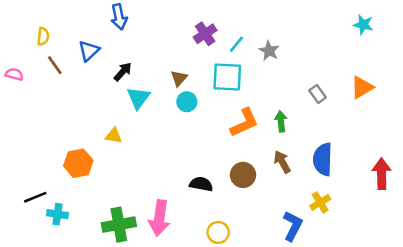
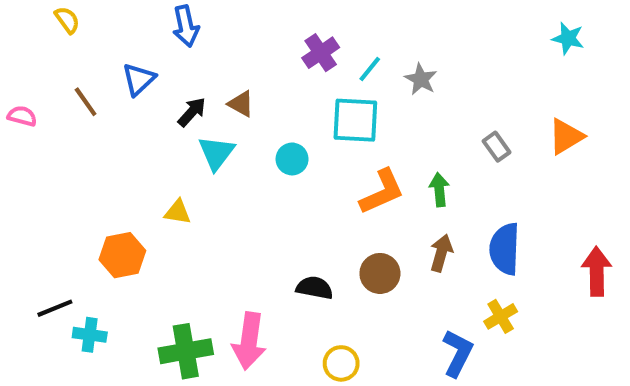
yellow semicircle: (43, 36) -> (67, 20), moved, turned -42
brown triangle: (179, 78) -> (241, 104), moved, turned -42
brown arrow: (282, 162) -> (441, 253), turned 45

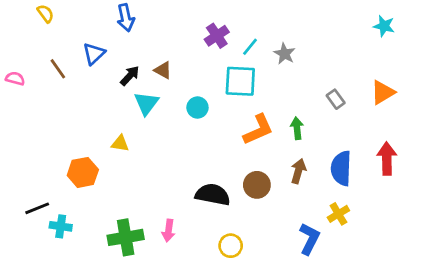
red arrow: (597, 271) -> (387, 159), moved
black semicircle: (315, 288) -> (213, 195), size x1.4
pink arrow: (249, 341) -> (168, 230), size x0.6

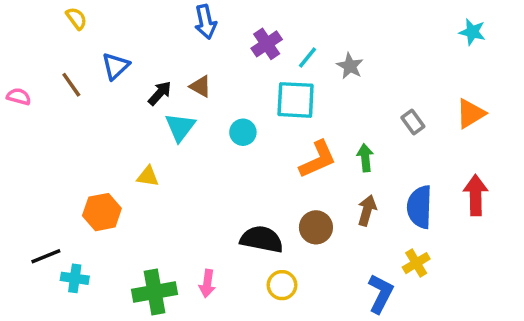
yellow semicircle: (45, 14) -> (76, 18), moved
blue arrow: (126, 18) -> (206, 22), moved
yellow circle: (231, 246) -> (282, 285), moved

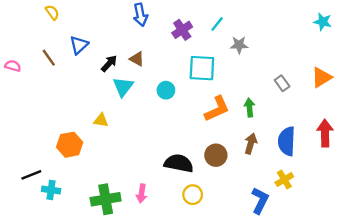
cyan line: (307, 57) -> (217, 24), moved
gray star: (350, 66) -> (239, 45), turned -30

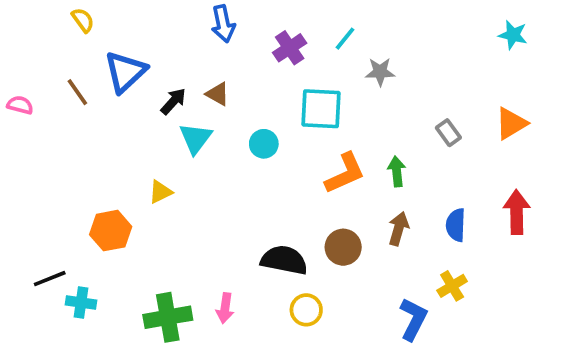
blue triangle: (79, 45) -> (125, 72), size x1.4
yellow triangle: (101, 120) -> (160, 192), turned -35
blue semicircle: (287, 141) -> (456, 225), size x0.7

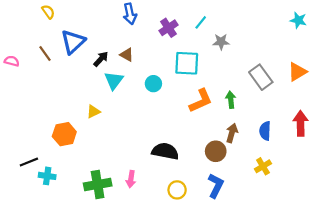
gray rectangle: (448, 133) -> (261, 77), size x1.6
brown circle: (343, 247) -> (216, 151), moved
yellow circle: (306, 310) -> (177, 190), moved
blue L-shape: (413, 319) -> (216, 186), moved

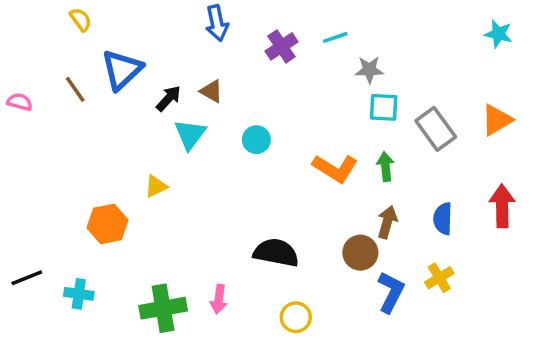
cyan line: (201, 22) -> (335, 37), turned 32
cyan square: (187, 63) -> (384, 107), moved, size x0.7
orange L-shape: (201, 101) -> (335, 168), turned 56
black line: (29, 162) -> (27, 278), moved
blue L-shape: (216, 186) -> (391, 292), moved

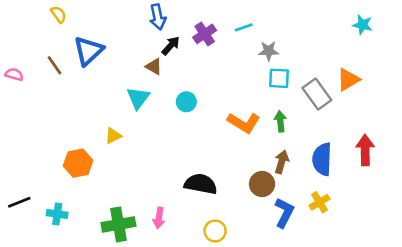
black arrow: (168, 98) -> (171, 46), moved
orange triangle: (497, 120) -> (348, 80), moved
blue semicircle: (443, 219) -> (322, 159), size x1.4

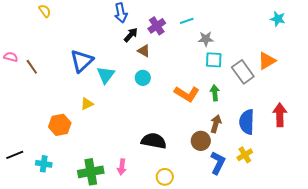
blue triangle: (88, 51) -> (82, 61), moved
brown line: (55, 65) -> (32, 67), moved
brown triangle: (154, 67) -> (144, 51), moved

